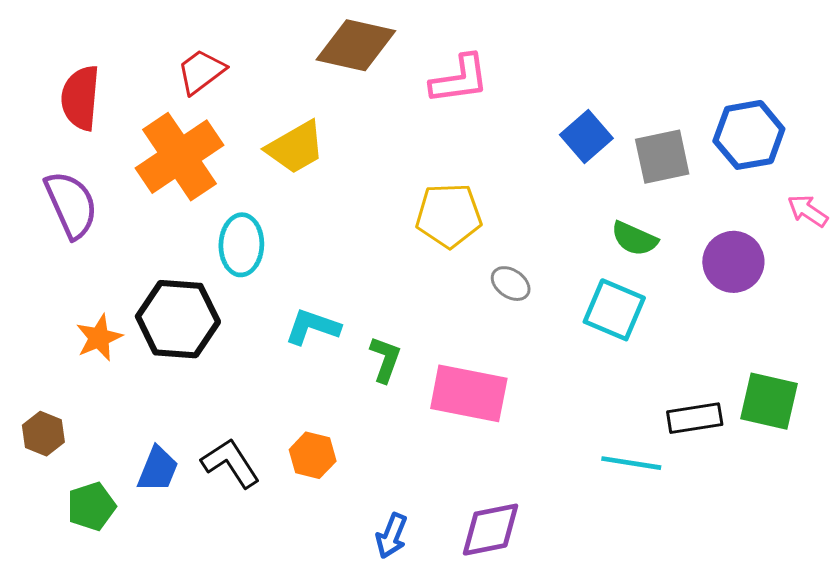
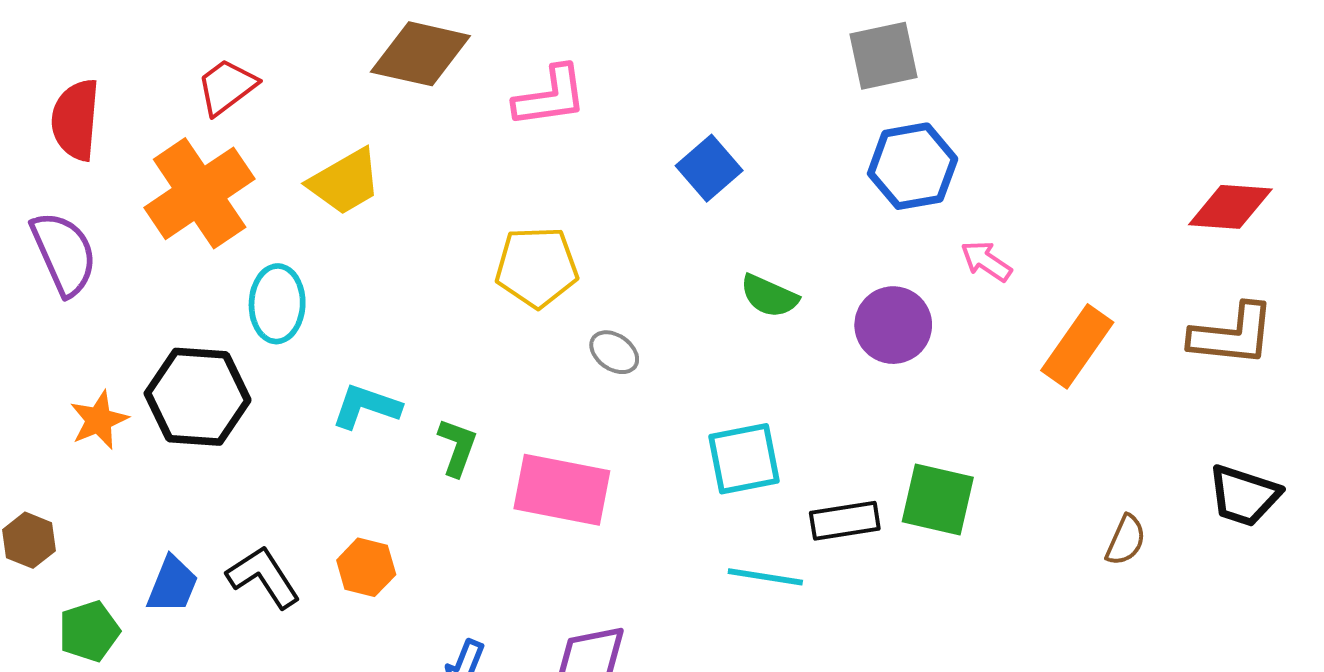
gray square: (662, 157) -> (884, 56), moved
cyan square: (614, 310) -> (744, 459), moved, turned -34

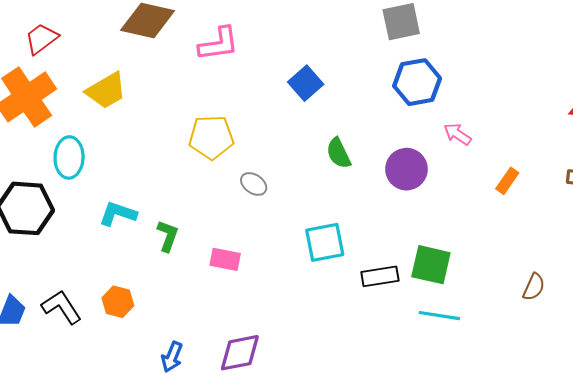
green semicircle: (769, 296) -> (339, 153), turned 40
orange rectangle: (1077, 346) -> (507, 181), size x0.6
pink rectangle: (562, 490) -> (225, 259), size x0.6
cyan line: (765, 577) -> (439, 316), moved

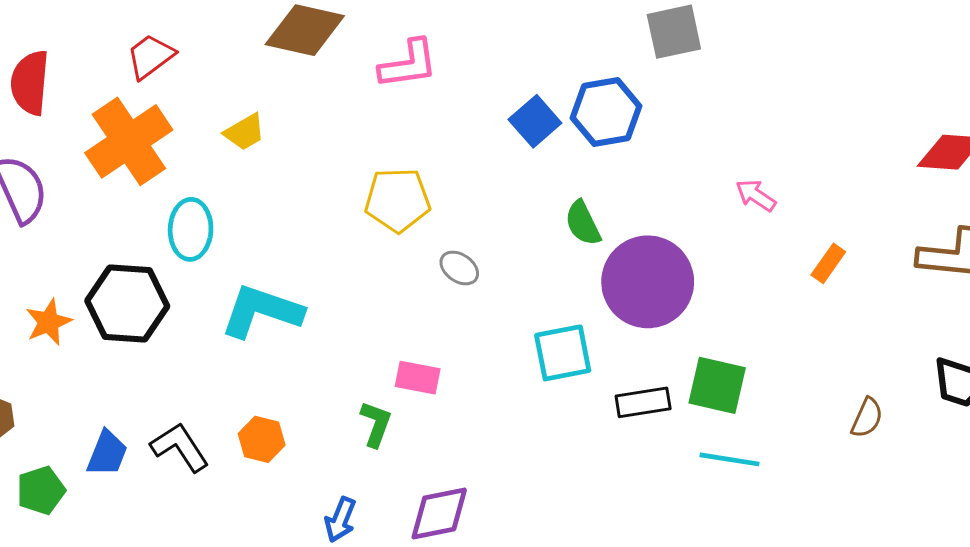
blue hexagon: (417, 82) -> (606, 112), moved
yellow trapezoid: (106, 91) -> (245, 132), size x0.7
purple circle: (406, 169) -> (648, 282), moved, size x1.5
cyan L-shape: (118, 214) -> (262, 311), size x1.5
green L-shape: (168, 236) -> (376, 424), moved

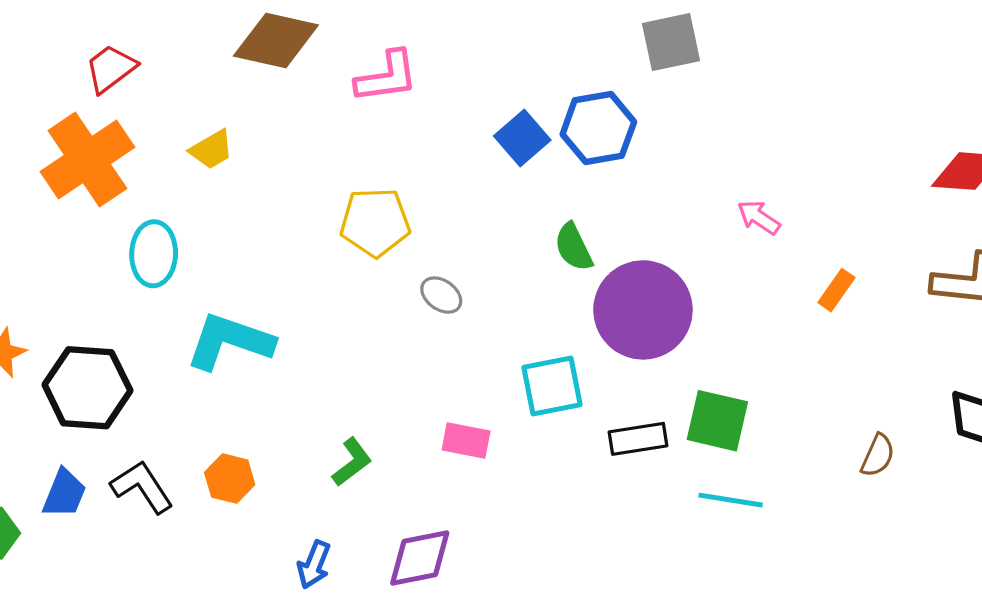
black hexagon: (127, 303) -> (87, 388), moved
pink rectangle: (418, 378) -> (466, 441), moved
green L-shape: (376, 424) -> (352, 462), turned 33

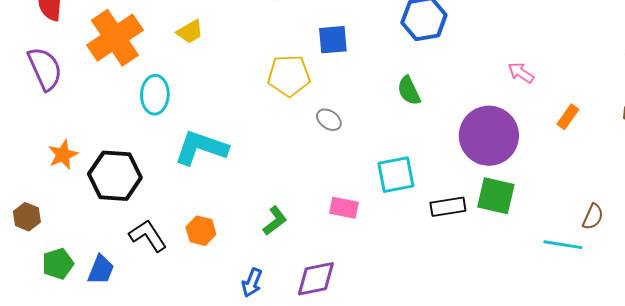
blue square: (522, 138) -> (333, 40), moved, turned 36
purple circle: (643, 310) -> (489, 136), moved
blue trapezoid: (64, 493) -> (101, 270), moved
cyan line: (731, 500) -> (563, 245), moved

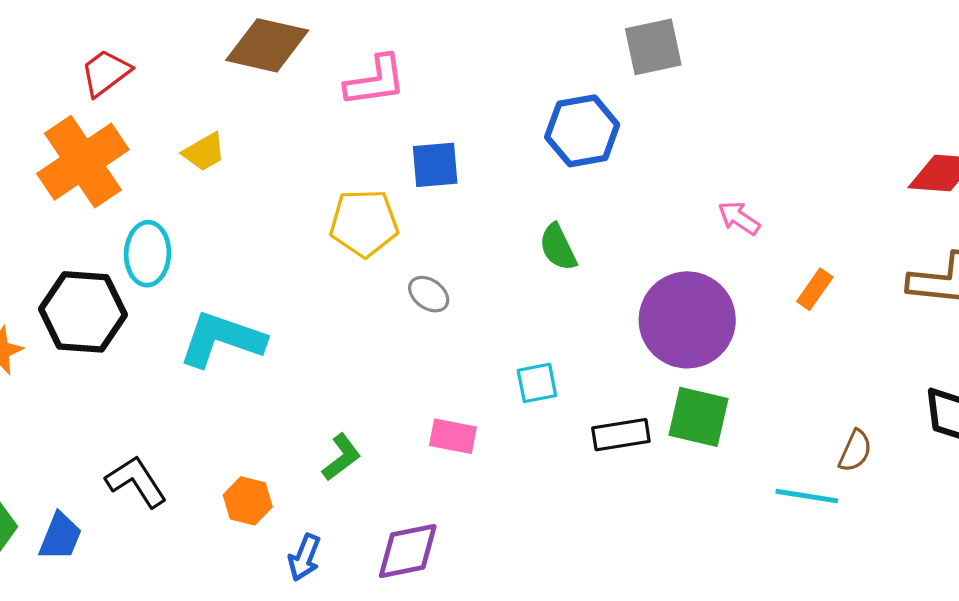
cyan square: (396, 175) -> (537, 383), size x0.7
black hexagon: (115, 176) -> (83, 312), moved
orange hexagon: (201, 231) -> (248, 501), moved

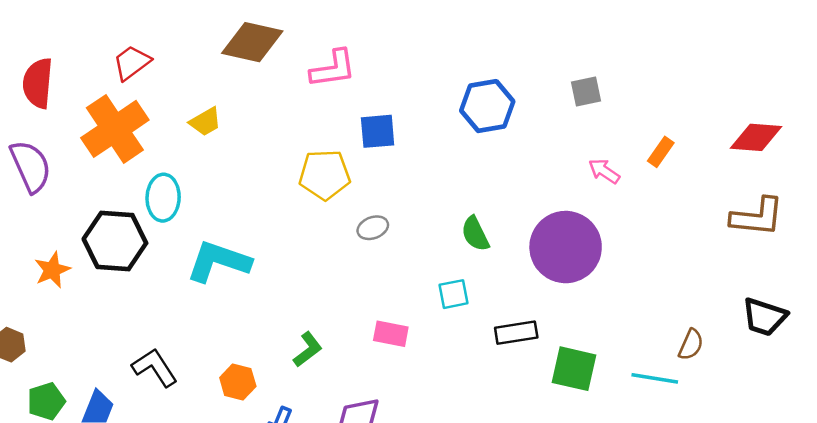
gray square: (653, 47) -> (586, 92), moved, size x0.7
green semicircle: (558, 247) -> (475, 234), moved
orange rectangle: (815, 289) -> (661, 152), moved
gray ellipse: (429, 294) -> (373, 228), turned -56
green square: (699, 417) -> (574, 369), moved

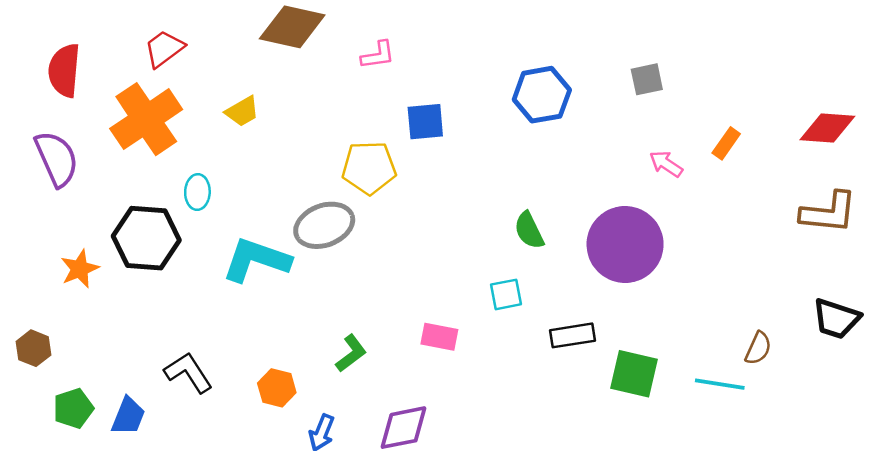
pink L-shape: (333, 69) -> (378, 55), size x0.7
cyan ellipse: (163, 198) -> (197, 192), size x0.7
gray ellipse: (373, 228) -> (324, 225), moved, size x1.8

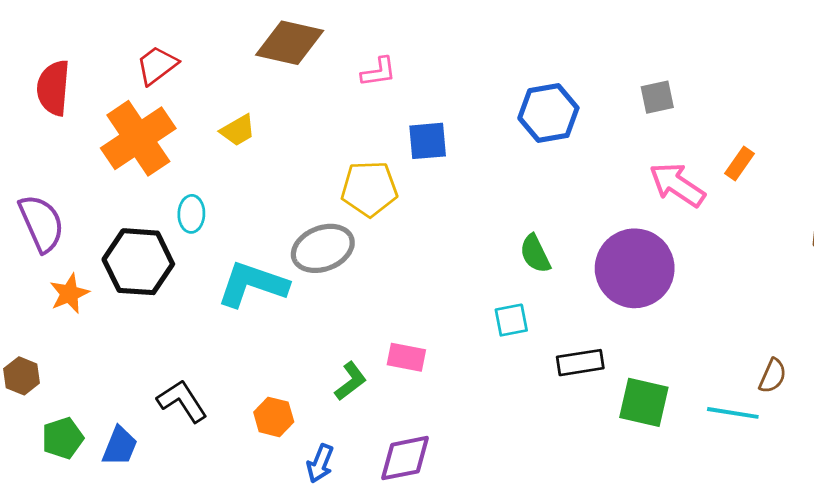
purple semicircle: (57, 159) -> (41, 223), moved
pink arrow: (666, 164) -> (677, 185), size x1.6
pink rectangle: (439, 337) -> (406, 357), moved

